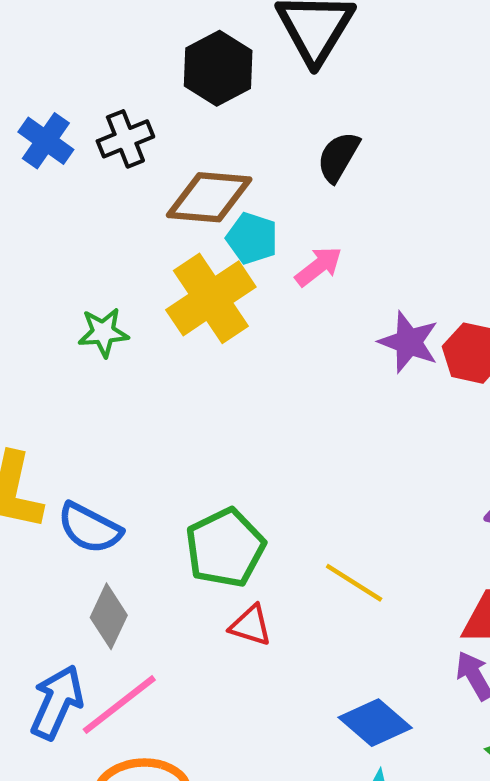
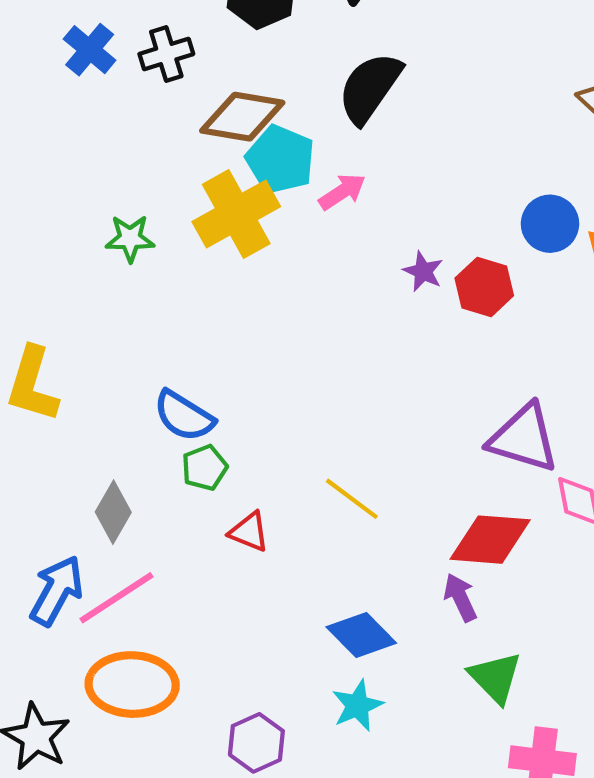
black semicircle: (338, 157) -> (370, 88), size x1.5
cyan pentagon: (252, 238) -> (280, 159), size x1.4
purple star: (409, 342) -> (423, 271), size x0.7
blue semicircle: (90, 528) -> (184, 416), moved
green pentagon: (225, 548) -> (204, 468), moved, size x0.6

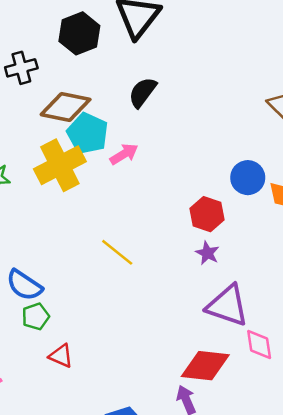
black semicircle: (370, 88) -> (143, 92), size x0.7
purple star: (423, 271) -> (207, 253), moved
yellow line: (352, 499) -> (117, 252), moved

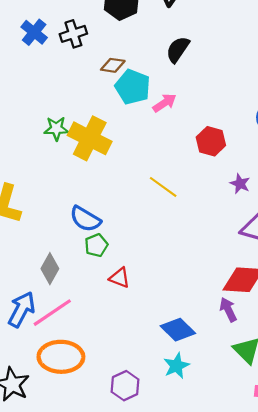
brown diamond: (66, 107) -> (113, 65), size x0.6
yellow cross: (60, 165) -> (90, 138), moved, turned -33
red hexagon: (207, 214) -> (211, 141), moved

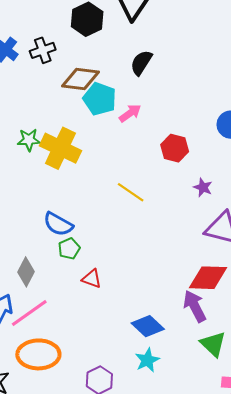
brown diamond: (113, 65) -> (81, 79), size x1.6
purple arrow: (228, 310) -> (195, 306), size x1.4

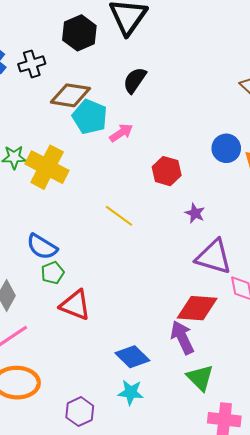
red triangle: (92, 279) -> (75, 305), size x1.5
cyan star: (147, 360) -> (131, 392), turned 30

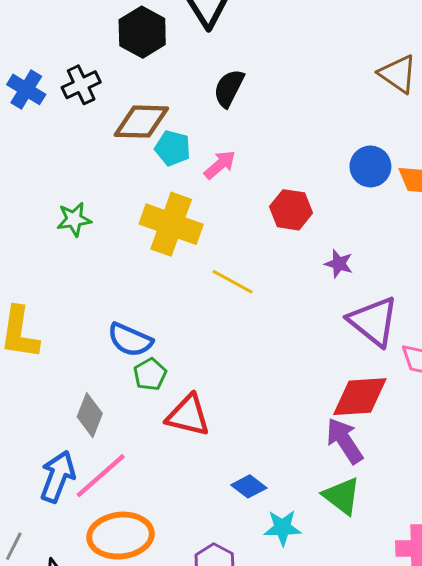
cyan pentagon: (90, 117) -> (173, 148), size x0.7
yellow cross: (47, 167) -> (171, 224), moved
purple triangle: (214, 257) -> (373, 321), turned 30
blue diamond: (132, 357) -> (249, 486), moved, size x0.7
green triangle: (200, 378) -> (342, 496), moved

